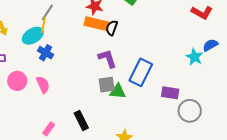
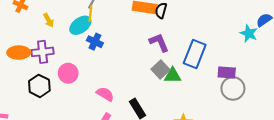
pink semicircle: (43, 85) -> (105, 94), moved, turned -30
gray square: (107, 85) -> (161, 70), turned -30
gray circle: (190, 111) -> (233, 88), moved

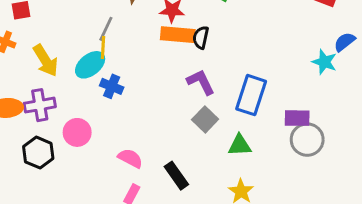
yellow arrow: (49, 20) -> (45, 61), size x1.6
green triangle: (173, 75) -> (240, 145), moved

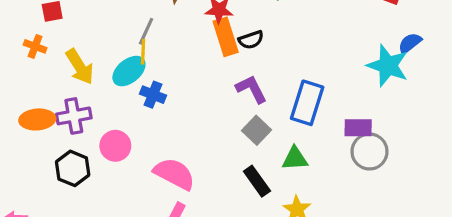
orange rectangle: (178, 35) -> (226, 37), turned 68
black semicircle: (201, 37) -> (251, 40), turned -120
cyan star: (324, 62) -> (388, 66), size x1.5
pink semicircle: (130, 158) -> (174, 174), size x1.5
black rectangle: (176, 176) -> (257, 181), moved

